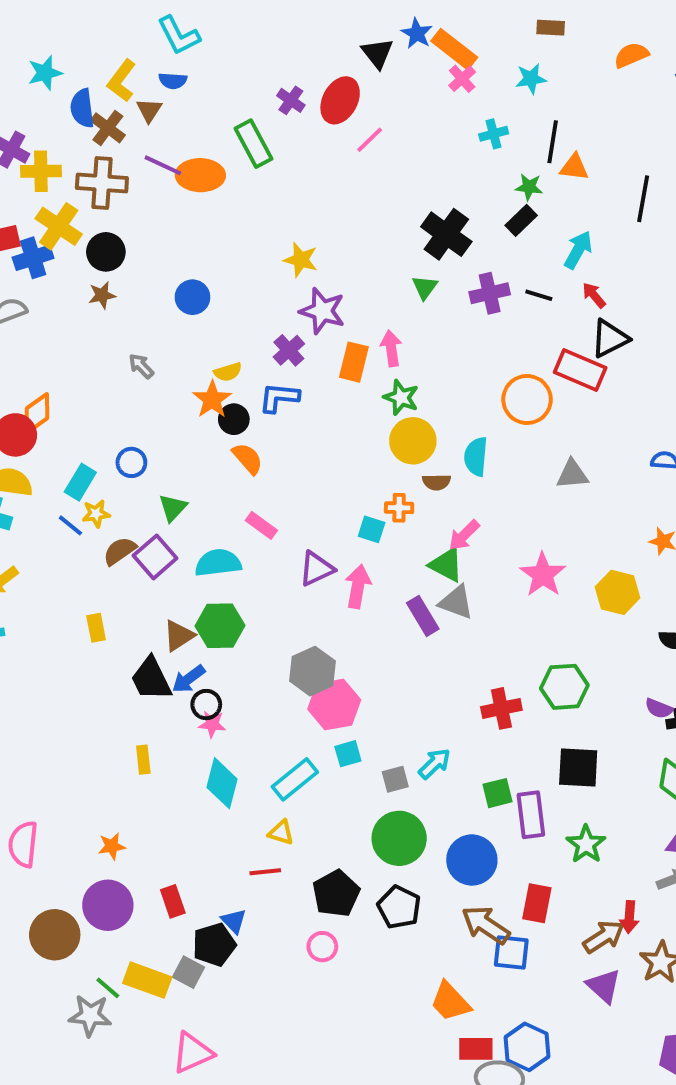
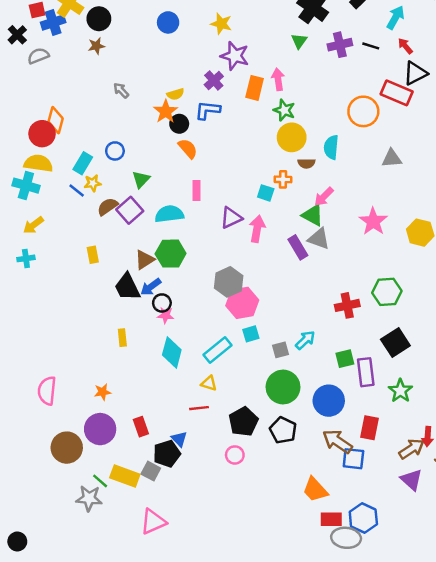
blue circle: (192, 297) -> (168, 22), moved
orange diamond: (37, 413) -> (56, 120), turned -40
pink rectangle: (261, 525) -> (196, 191), turned 54
black square: (578, 767) -> (395, 343), turned -36

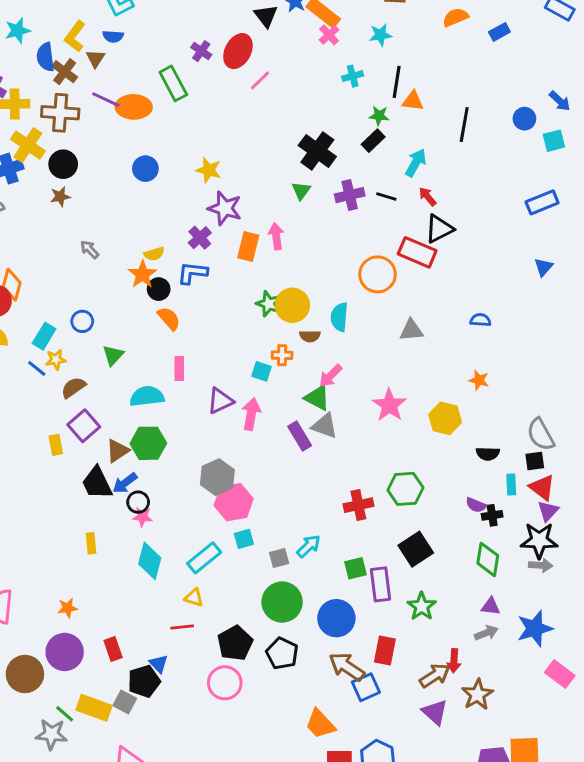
green star: (284, 110) -> (269, 304), moved
purple square: (130, 210) -> (84, 426), moved
pink circle: (235, 455) -> (225, 683), size x1.5
blue square: (353, 459) -> (366, 687), turned -30

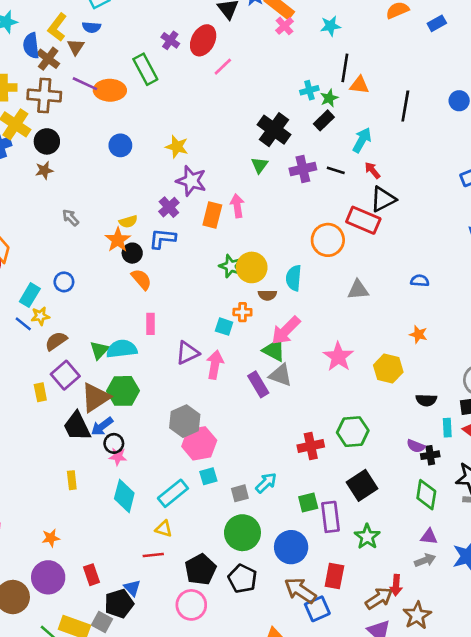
cyan cross: (353, 76) -> (309, 90), moved
green star: (379, 116) -> (329, 98), turned -30
green triangle: (113, 355) -> (99, 350), moved
pink arrow: (331, 376) -> (286, 330), size x1.4
brown triangle: (118, 451) -> (95, 397), size x1.4

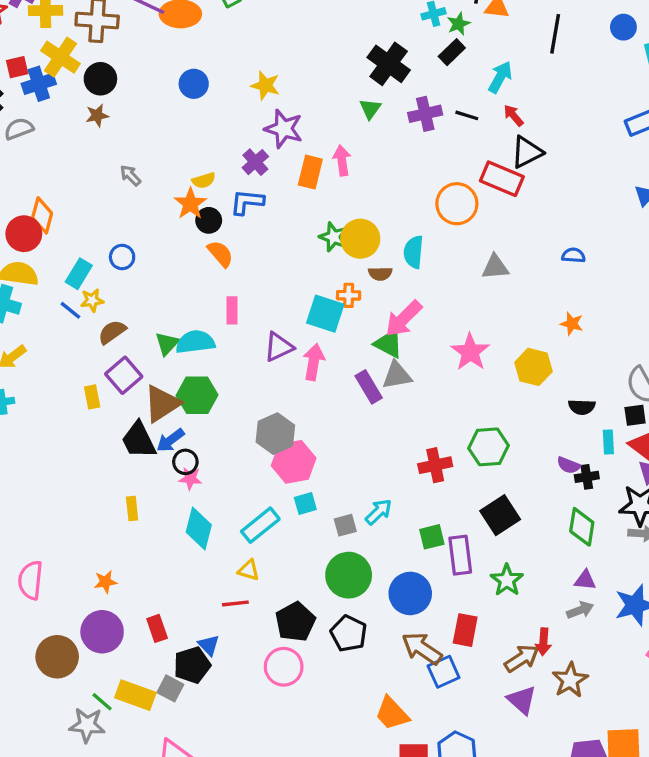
cyan square: (224, 327) -> (325, 314), size x1.6
gray triangle: (281, 375) -> (397, 375), turned -30

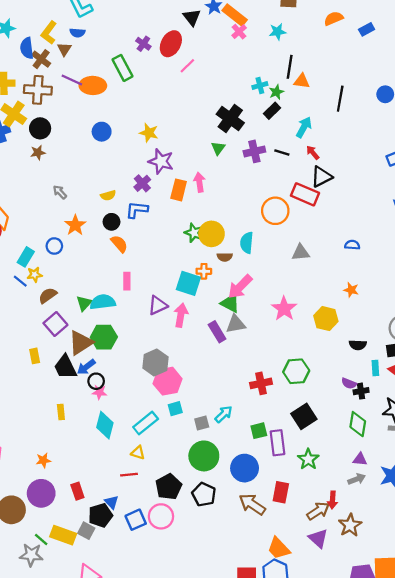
orange star: (190, 204) -> (75, 225), moved
yellow rectangle: (92, 397) -> (35, 356), moved
blue square: (444, 672) -> (136, 520), moved
orange trapezoid: (392, 713) -> (279, 548), moved

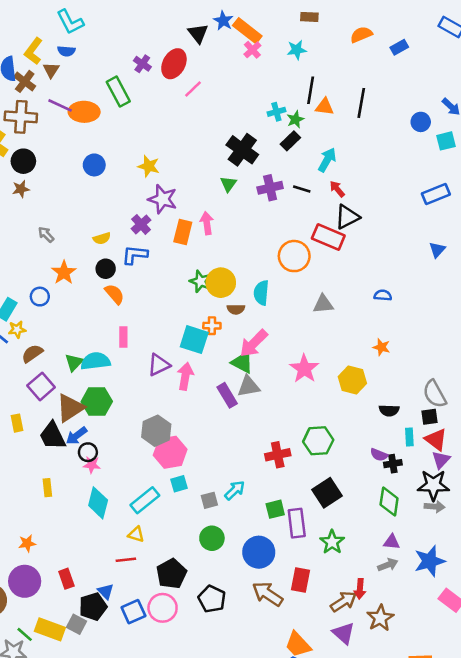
black line: (340, 99) -> (361, 103), moved
green circle: (204, 456) -> (212, 538), size x0.7
black pentagon: (204, 494) -> (212, 599), moved

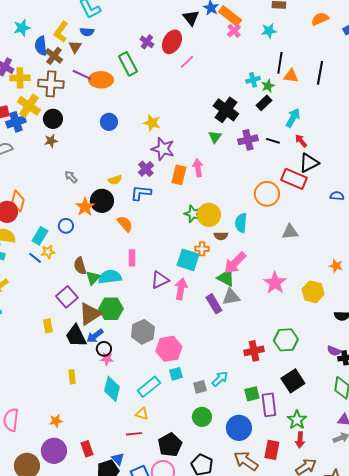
black circle: (106, 269) -> (102, 201), moved, size x1.5
blue semicircle: (383, 295) -> (337, 196), moved
brown semicircle: (32, 353) -> (80, 266), moved, turned -72
gray hexagon: (156, 431) -> (143, 332), moved
red arrow: (360, 589) -> (300, 440), moved

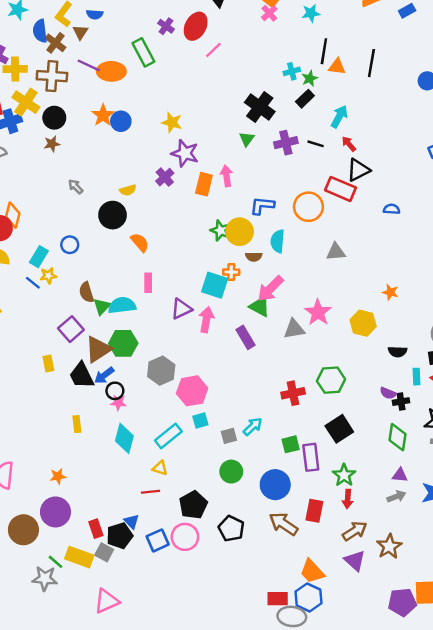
blue L-shape: (141, 193) -> (262, 206), moved
orange star: (85, 207) -> (103, 115), moved
gray triangle: (231, 297) -> (294, 329), moved
red rectangle: (87, 449) -> (96, 529), moved

